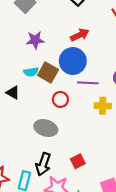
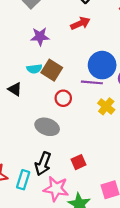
red arrow: (80, 35) -> (80, 23), moved
blue circle: (73, 61) -> (102, 65), moved
yellow cross: (103, 106) -> (106, 106), turned 35

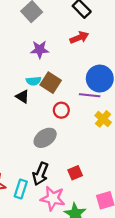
black triangle: (15, 89) -> (22, 96), moved
gray ellipse: (47, 127) -> (45, 138), turned -55

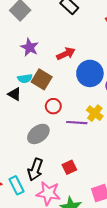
red arrow: (79, 38) -> (66, 54), moved
purple star: (40, 50) -> (30, 47), turned 30
purple line: (90, 95) -> (77, 123), moved
cyan rectangle: (21, 189) -> (17, 185), turned -42

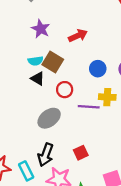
blue circle: (90, 73) -> (98, 69), moved, size x0.6
black triangle: (15, 94) -> (38, 79), moved
yellow cross: (95, 113) -> (107, 97), turned -35

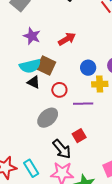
cyan semicircle: (35, 61) -> (30, 66), size x1.5
yellow cross: (107, 97) -> (100, 84), moved
red square: (81, 153) -> (79, 136), moved
black arrow: (46, 155) -> (62, 149), moved, turned -55

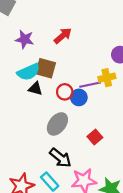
blue circle: (88, 68) -> (79, 97), moved
purple line: (83, 104) -> (90, 85), moved
black arrow: (62, 149) -> (60, 158), moved

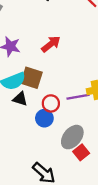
blue circle: (79, 97) -> (44, 118), moved
gray ellipse: (57, 124) -> (72, 137), moved

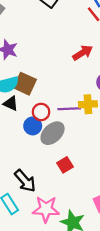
red arrow: (51, 44) -> (83, 53), moved
gray ellipse: (72, 137) -> (53, 133), moved

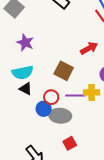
brown square: (25, 84) -> (64, 71), moved
gray ellipse: (53, 133) -> (60, 116), turned 45

